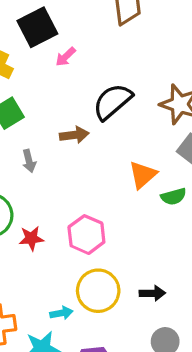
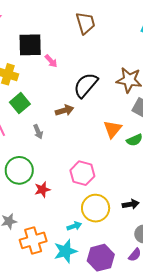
black square: (37, 27) -> (30, 45), turned 35
pink arrow: (66, 57) -> (51, 61), turned -80
red star: (31, 238) -> (42, 190), moved

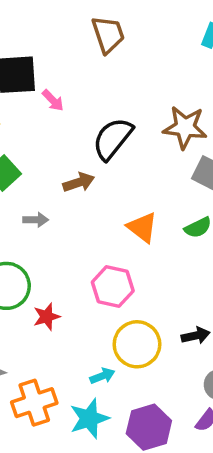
orange triangle: (113, 129) -> (142, 227), moved, turned -30
gray arrow: (38, 132) -> (36, 220), turned -64

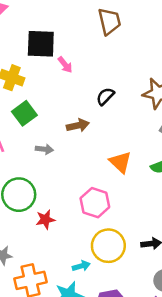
black semicircle: (113, 139) -> (105, 96), size x0.6

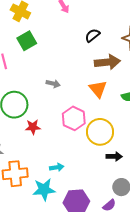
brown arrow: (78, 125) -> (107, 62), moved, size x1.4
gray arrow: (44, 149) -> (53, 84), moved
yellow circle: (108, 246) -> (100, 132), moved

